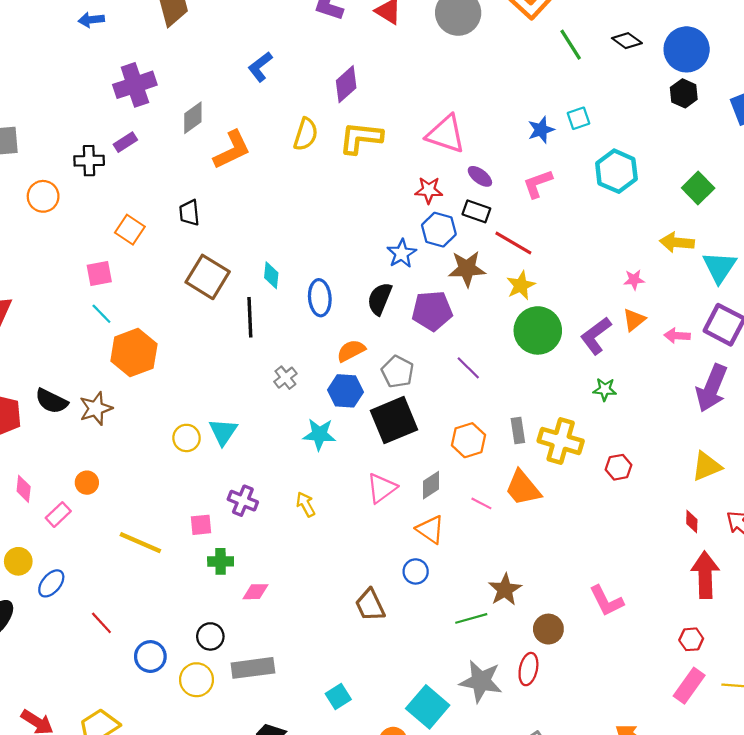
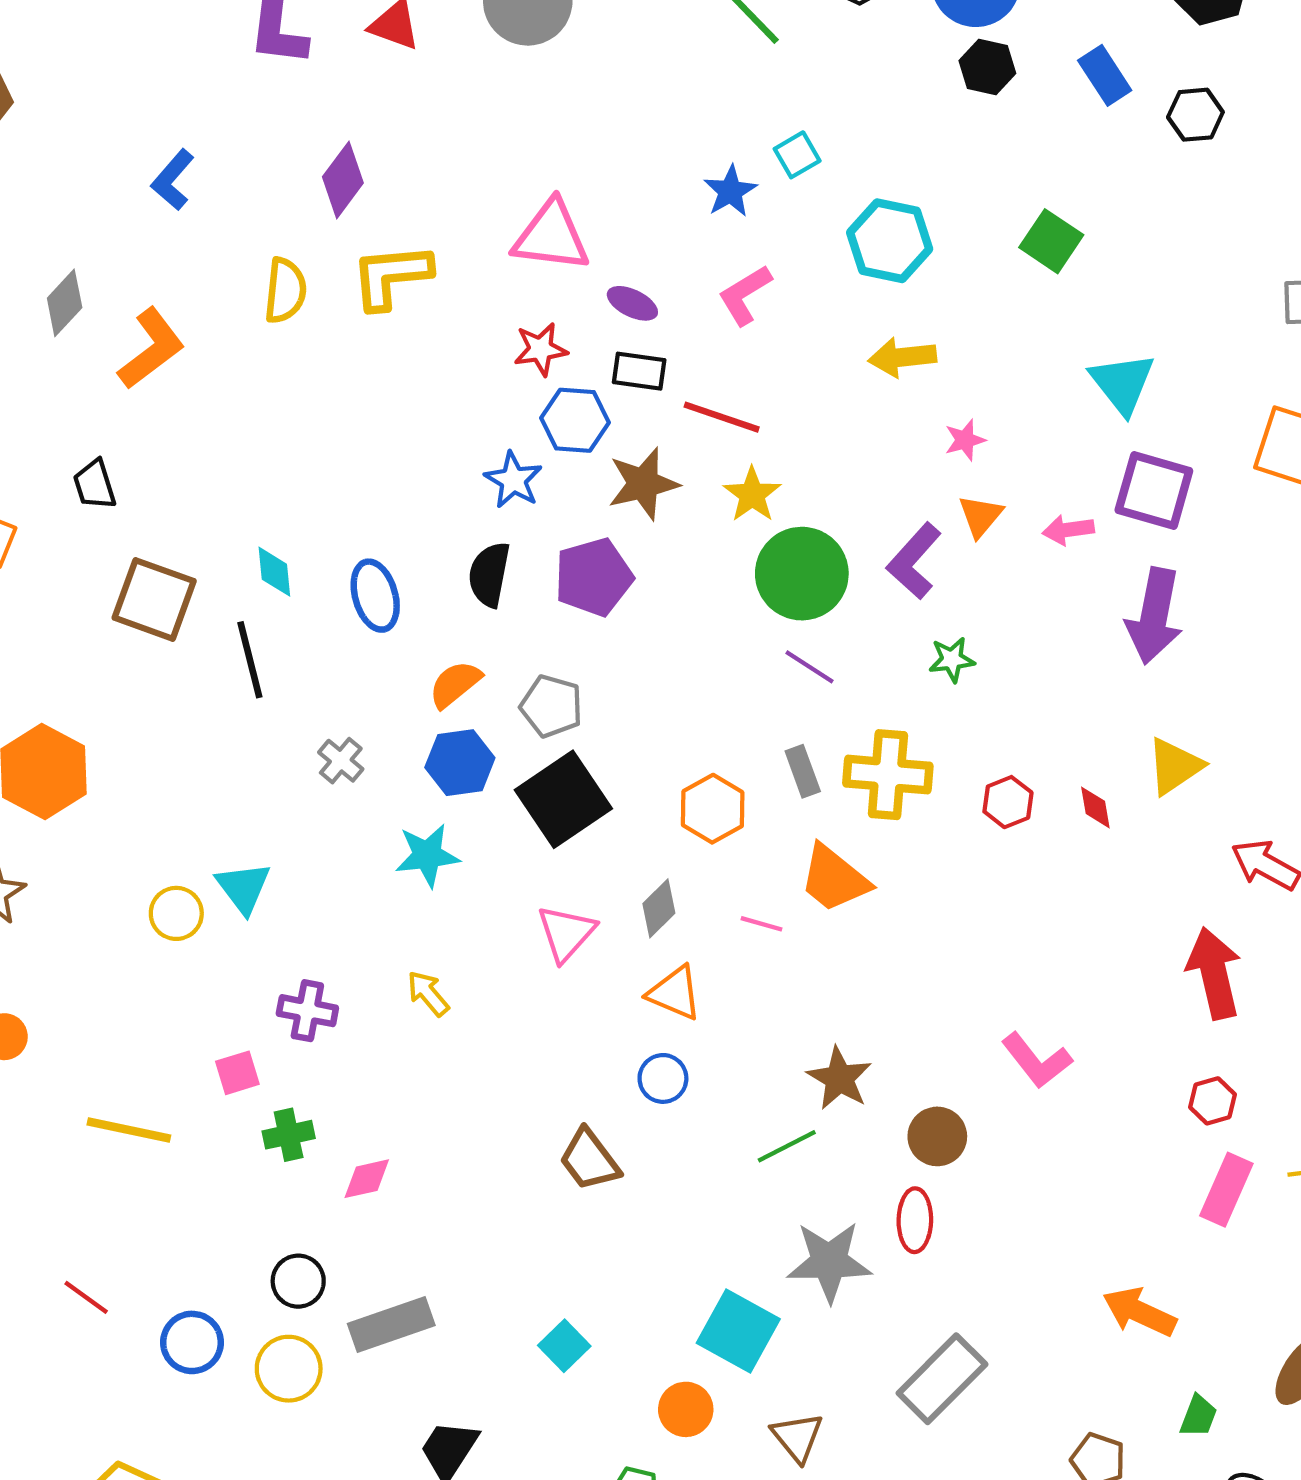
yellow arrow: (677, 242) -> (902, 357), moved
purple line: (468, 368) -> (809, 667), moved
red diamond: (692, 522) -> (1095, 807), moved

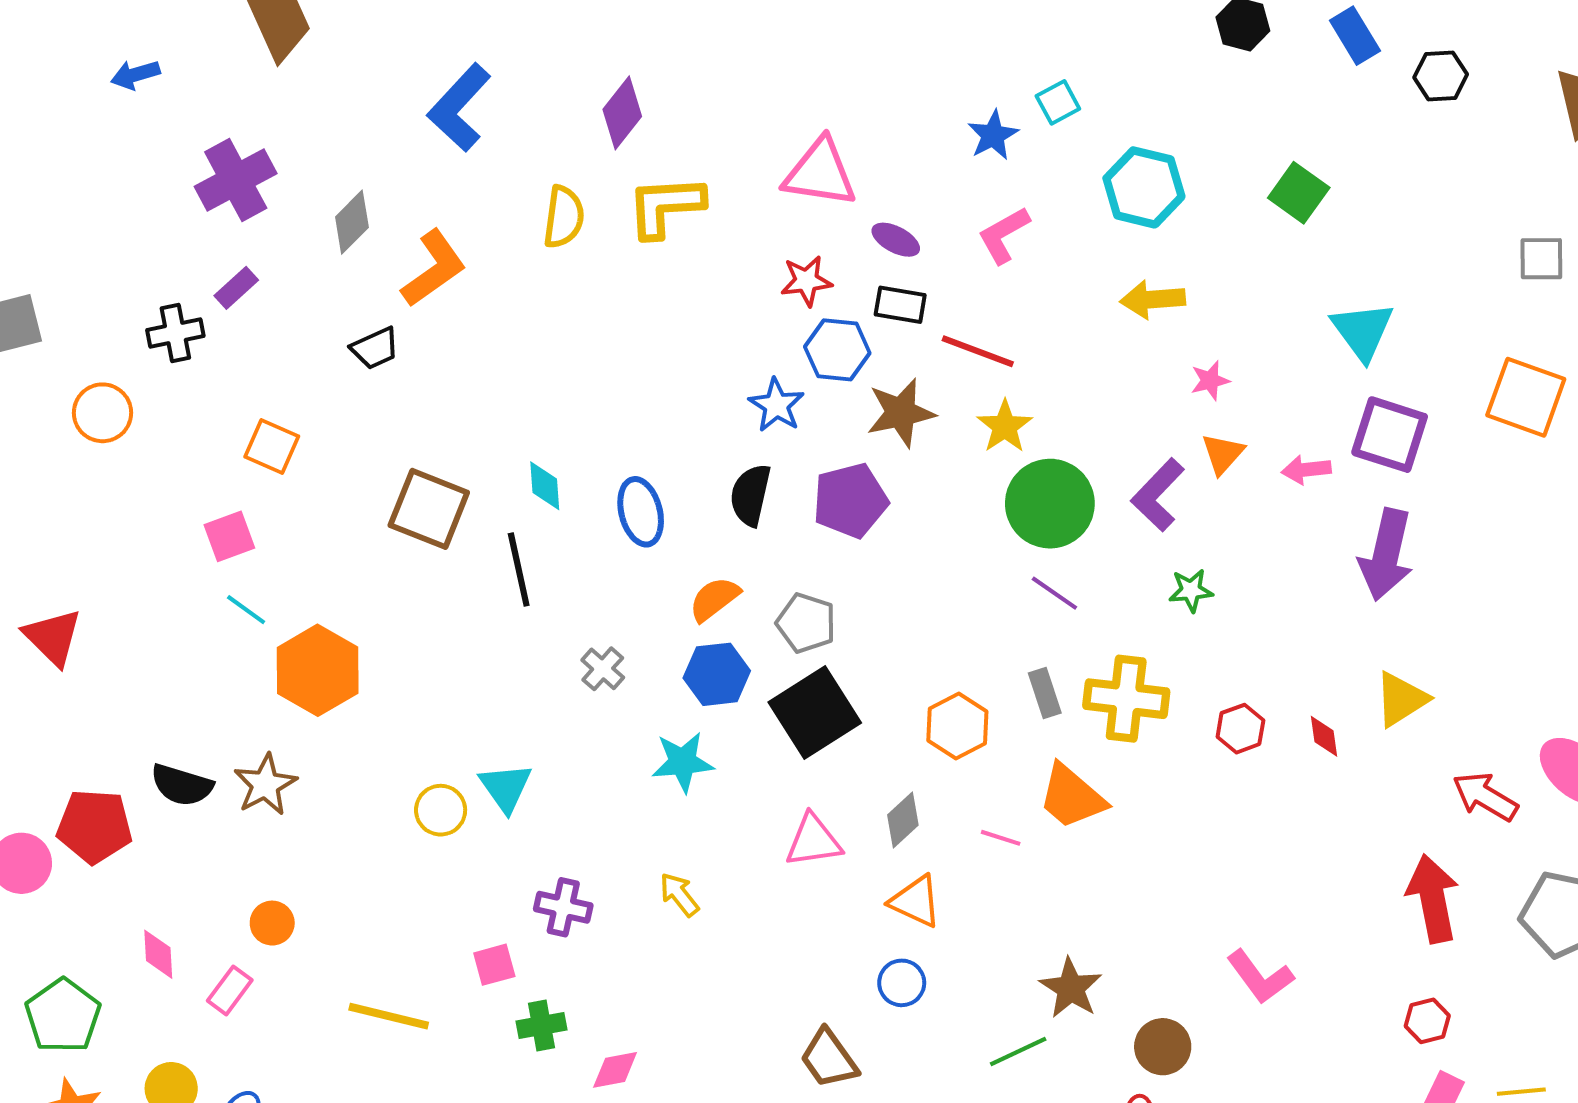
blue L-shape: (173, 180) -> (459, 108), size x1.5
black trapezoid: (95, 485) -> (375, 348), moved, turned -99
pink triangle: (566, 933) -> (813, 841), turned 38

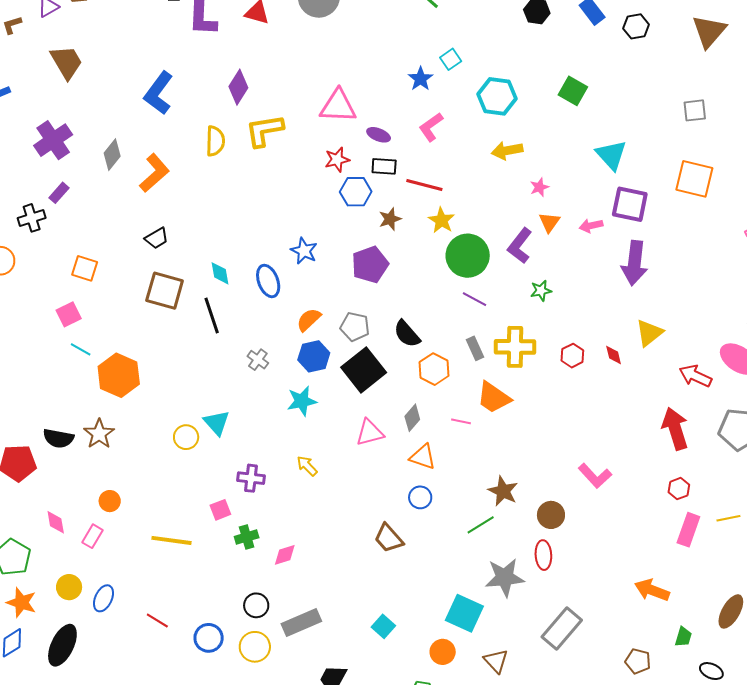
black trapezoid: (375, 348) -> (157, 238), moved
blue star: (776, 405) -> (304, 251), moved
brown star: (901, 413) -> (390, 219), size x0.7
black semicircle: (750, 495) -> (407, 334), moved, turned -48

